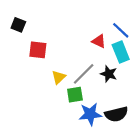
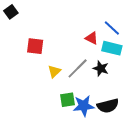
black square: (18, 25) -> (11, 12), moved, turned 32
cyan rectangle: (121, 52) -> (112, 48), turned -54
green square: (75, 95) -> (67, 100), moved

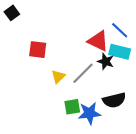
red triangle: (92, 38) -> (98, 41), size x1.5
black star: (101, 68) -> (106, 61), moved
black semicircle: (108, 106) -> (114, 100), moved

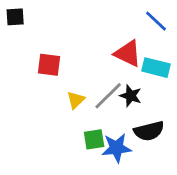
black square: (12, 13) -> (15, 17), turned 32
blue line: (120, 30) -> (156, 21), moved
black star: (106, 61) -> (131, 96), moved

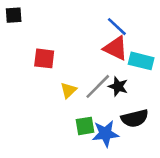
blue line: (156, 21) -> (117, 27), moved

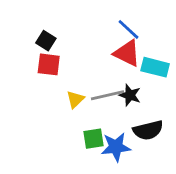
black square: (14, 15) -> (46, 41), moved, turned 36
gray line: (98, 86) -> (107, 95), turned 32

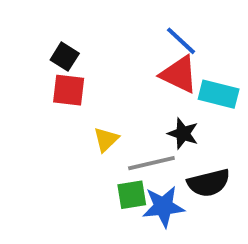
gray line: (107, 95) -> (151, 163), moved

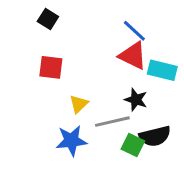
black square: (65, 57) -> (48, 19), moved
green square: (132, 195) -> (133, 145), moved, turned 35
blue star: (163, 207) -> (71, 141), moved

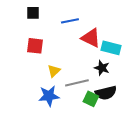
black square: (48, 19) -> (33, 13), turned -32
blue line: (134, 31) -> (70, 21), moved, turned -54
black star: (136, 100) -> (102, 68), moved

